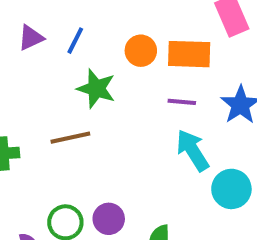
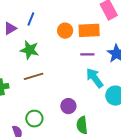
blue line: (75, 41) -> (31, 19), moved
green star: (96, 89) -> (30, 50), moved
purple circle: (109, 219) -> (68, 106), moved

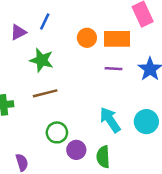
cyan arrow: (95, 78) -> (110, 120), moved
purple circle: (68, 106) -> (76, 150), moved
green circle: (34, 119) -> (57, 132), moved

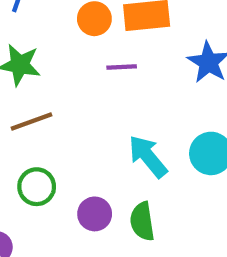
purple line: (114, 69) -> (122, 67), moved
green circle: (57, 132) -> (37, 187), moved

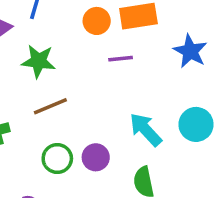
purple circle: (95, 214) -> (96, 157), moved

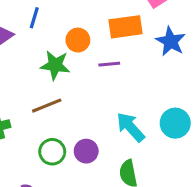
orange circle: (97, 21) -> (78, 40), moved
blue star: (190, 51) -> (171, 41), moved
green star: (38, 61) -> (55, 65), moved

